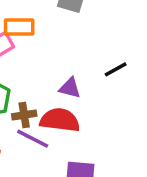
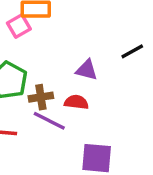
red semicircle: (60, 120) -> (76, 102), size x0.6

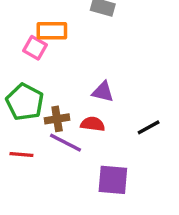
pink square: (19, 26) -> (35, 48), turned -30
black line: (132, 51) -> (149, 127), moved

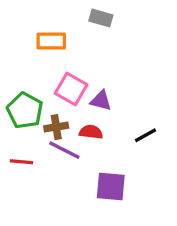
pink square: (35, 48) -> (71, 89), moved, size x1.4

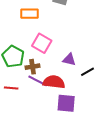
purple triangle: (101, 101) -> (69, 60), moved
red semicircle: (91, 132) -> (54, 82), moved, size x1.5

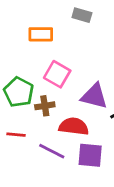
purple triangle: (69, 60) -> (94, 96), size x1.5
purple line: (38, 81) -> (52, 151), moved

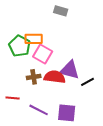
orange rectangle: (41, 34) -> (34, 39), moved
green pentagon: (19, 92) -> (20, 46), moved
red semicircle: (74, 126) -> (55, 77), moved

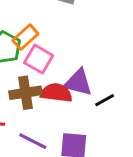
orange rectangle: (34, 39) -> (25, 37), turned -42
brown cross: (34, 77) -> (25, 93), size x1.5

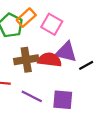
pink square: (39, 59) -> (52, 24), moved

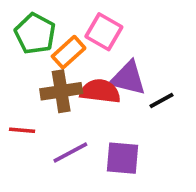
orange rectangle: (26, 18) -> (69, 52), moved
purple line: (32, 96) -> (70, 153), turned -55

